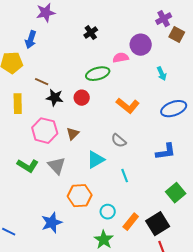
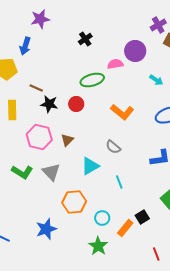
cyan arrow: (162, 74) -> (156, 80), turned -32
black square: (158, 224) -> (142, 217), moved, size x0.6

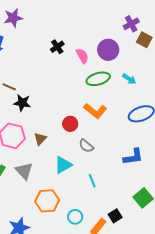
black cross: (85, 39) -> (57, 47), moved
pink semicircle: (115, 64) -> (82, 56), moved, turned 70
green ellipse: (92, 80) -> (98, 79), moved
red circle: (76, 104) -> (70, 124), moved

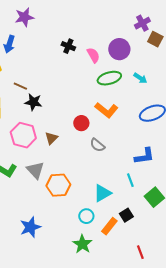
black cross: (57, 47) -> (68, 46), turned -32
cyan triangle: (63, 165) -> (102, 193), moved
cyan line: (92, 181) -> (130, 180), moved
orange hexagon: (47, 201) -> (58, 185), moved

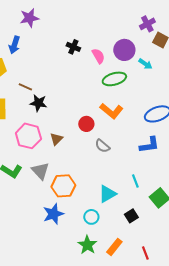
cyan arrow: (140, 78) -> (145, 64), moved
blue L-shape: (144, 156) -> (149, 145), moved
orange rectangle: (109, 226) -> (114, 247), moved
blue star: (30, 227) -> (53, 214), moved

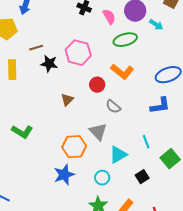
brown line: (25, 87) -> (36, 48), turned -40
pink hexagon: (28, 136) -> (78, 53), moved
gray triangle: (40, 171) -> (98, 132), moved

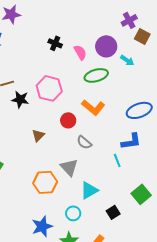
cyan line: (146, 142) -> (117, 160), moved
blue star: (64, 175) -> (42, 226), moved

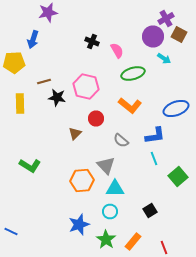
purple circle: (106, 46) -> (153, 36), moved
red circle: (68, 120) -> (96, 118), moved
blue L-shape: (131, 141) -> (155, 136), moved
cyan triangle: (89, 190) -> (115, 188), moved, turned 30
green square: (141, 194) -> (178, 176), moved

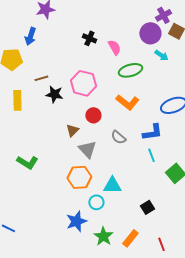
gray triangle: (106, 166) -> (87, 149), moved
cyan circle: (110, 212) -> (96, 202), moved

